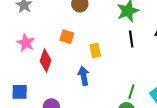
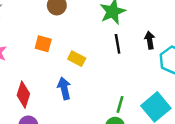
yellow rectangle: (95, 51) -> (77, 59), turned -48
red diamond: (46, 61) -> (23, 95), moved

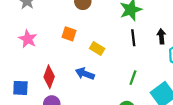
blue arrow: (64, 88) -> (85, 74), turned -60
green line: (120, 104) -> (133, 78), moved

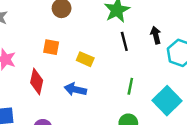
red diamond: (49, 77) -> (37, 81), moved

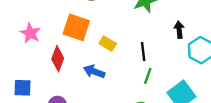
black line: (124, 41) -> (143, 52), moved
orange square: (51, 47) -> (76, 27), size x1.6

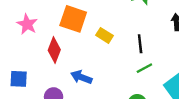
blue arrow: (94, 72) -> (81, 77), moved
green line: (148, 76) -> (144, 68), turned 42

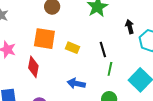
green line: (144, 68) -> (110, 69), turned -40
blue arrow: (81, 77) -> (76, 83), moved

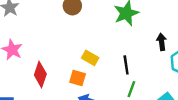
orange square: (44, 39) -> (78, 78), moved, size x0.6

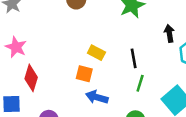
red diamond: (40, 75) -> (31, 78), moved

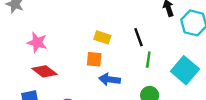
pink star: (16, 47) -> (37, 42), moved
red diamond: (31, 78) -> (44, 71), turned -60

